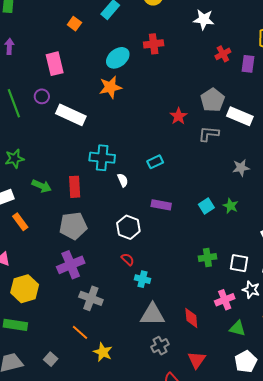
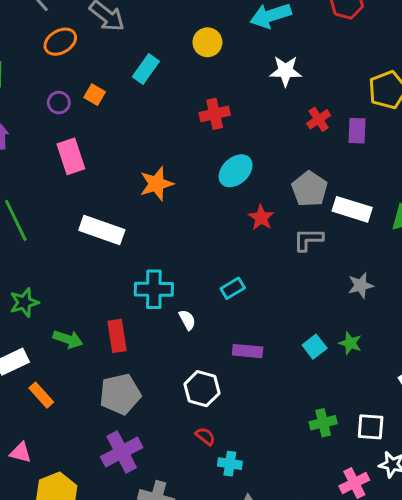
cyan ellipse: (118, 58) -> (236, 171), moved
purple circle: (42, 96) -> (59, 103), moved

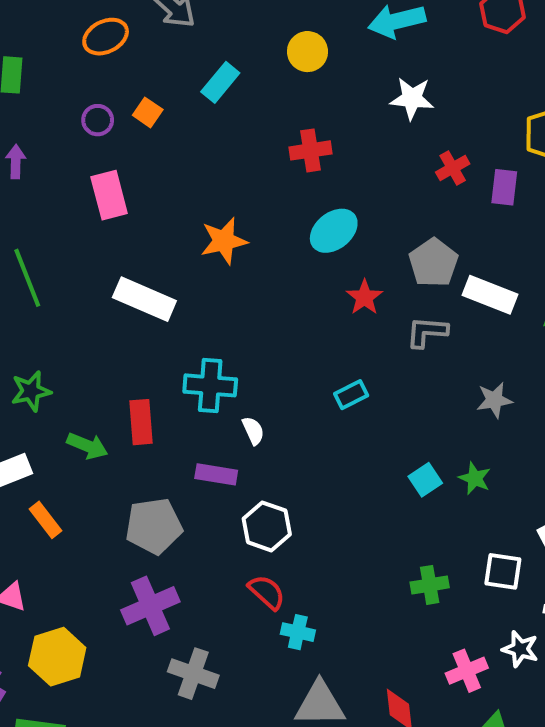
cyan rectangle: (233, 288) -> (351, 395), moved
red rectangle: (117, 336) -> (141, 422), moved
purple rectangle: (248, 351) -> (216, 474), moved
white square: (371, 427) -> (503, 571), moved
red semicircle: (205, 436) -> (267, 592), size x1.4

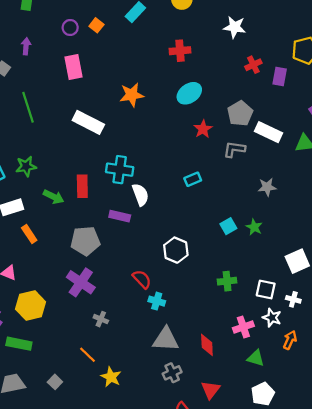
white semicircle: (253, 431) -> (140, 195), size x1.5
white hexagon: (267, 526) -> (176, 250), moved
white square: (503, 571) -> (266, 290), moved
purple cross: (150, 606) -> (81, 282), turned -36
gray cross: (193, 674) -> (101, 319), size x0.6

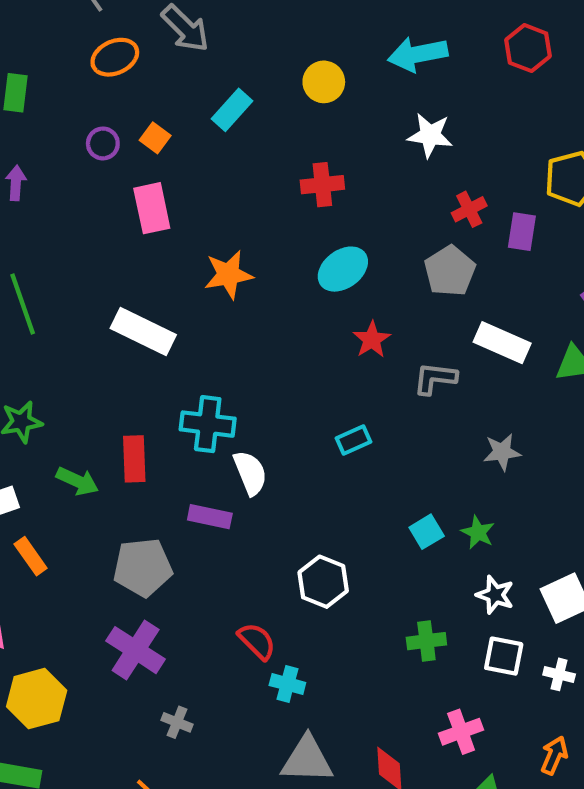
pink rectangle: (74, 67) -> (152, 208), moved
gray pentagon: (240, 113) -> (450, 271), moved
white star: (272, 318) -> (495, 595), moved

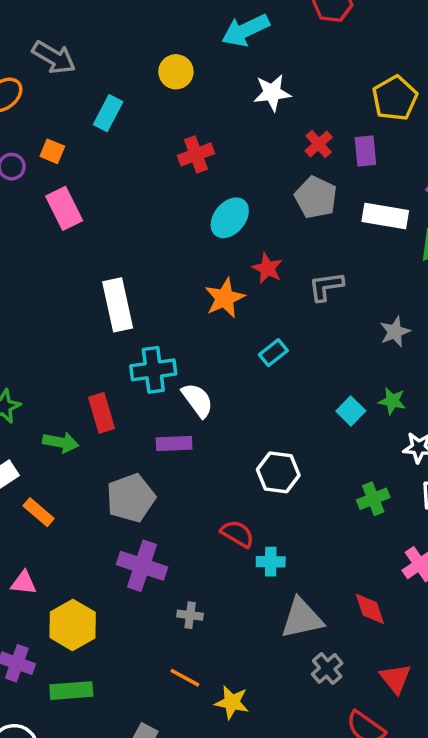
orange star: (228, 275) -> (225, 298), moved
white rectangle: (143, 331) -> (118, 305), moved, turned 66
white rectangle: (502, 343) -> (385, 216), moved

